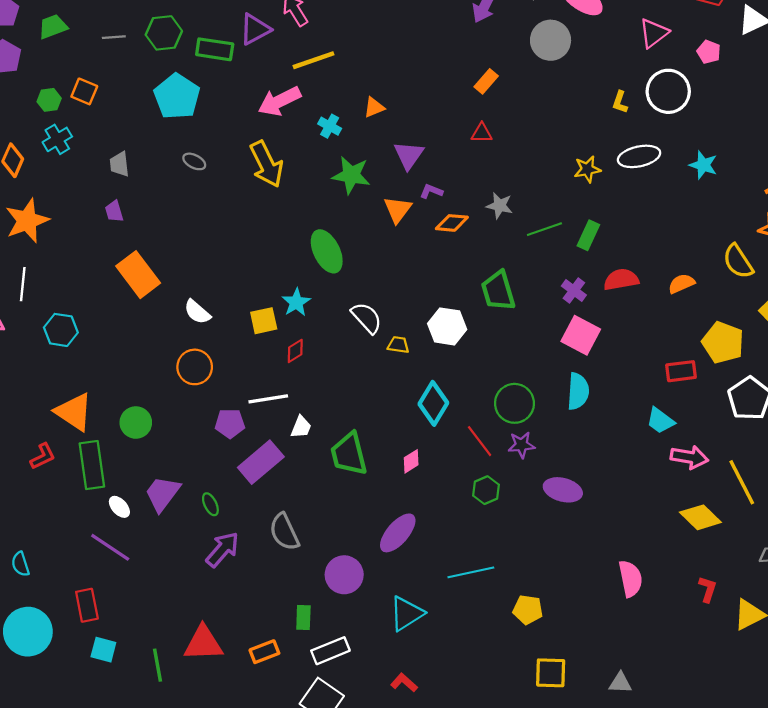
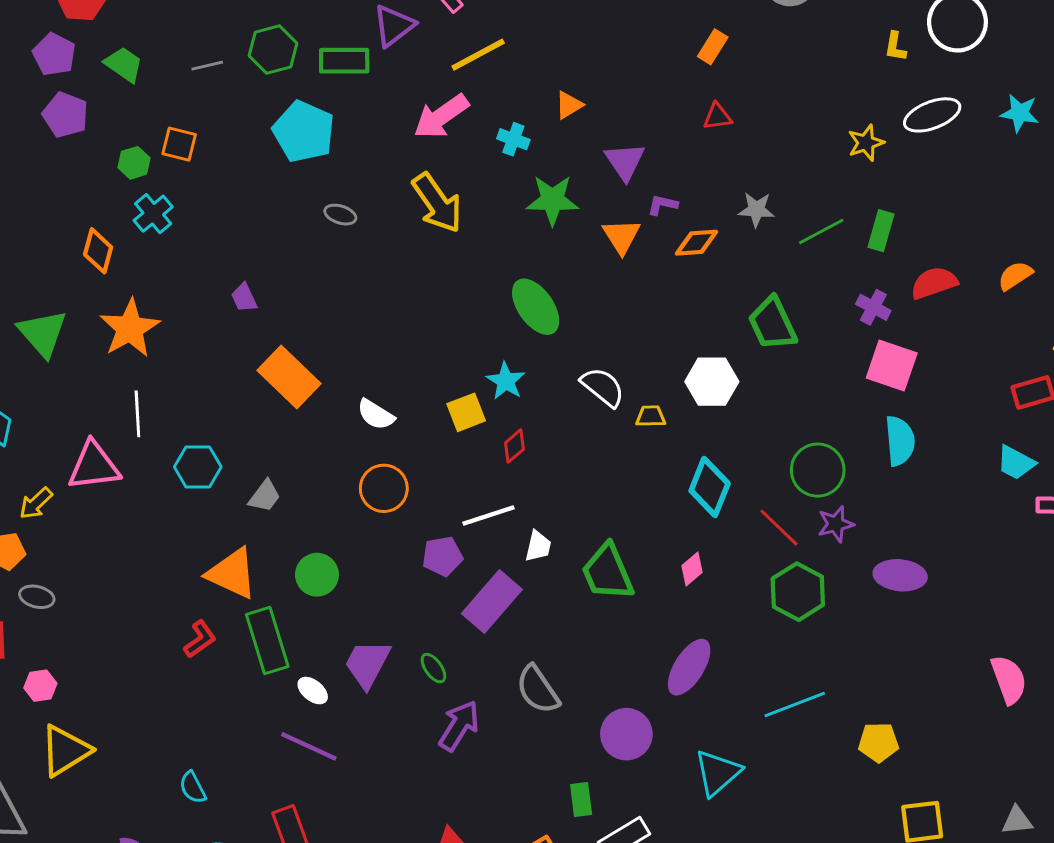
green trapezoid: (53, 27) -> (124, 64), turned 64
gray trapezoid: (119, 164) -> (265, 496), moved, turned -128
green hexagon: (486, 490) -> (798, 592), size x1.5

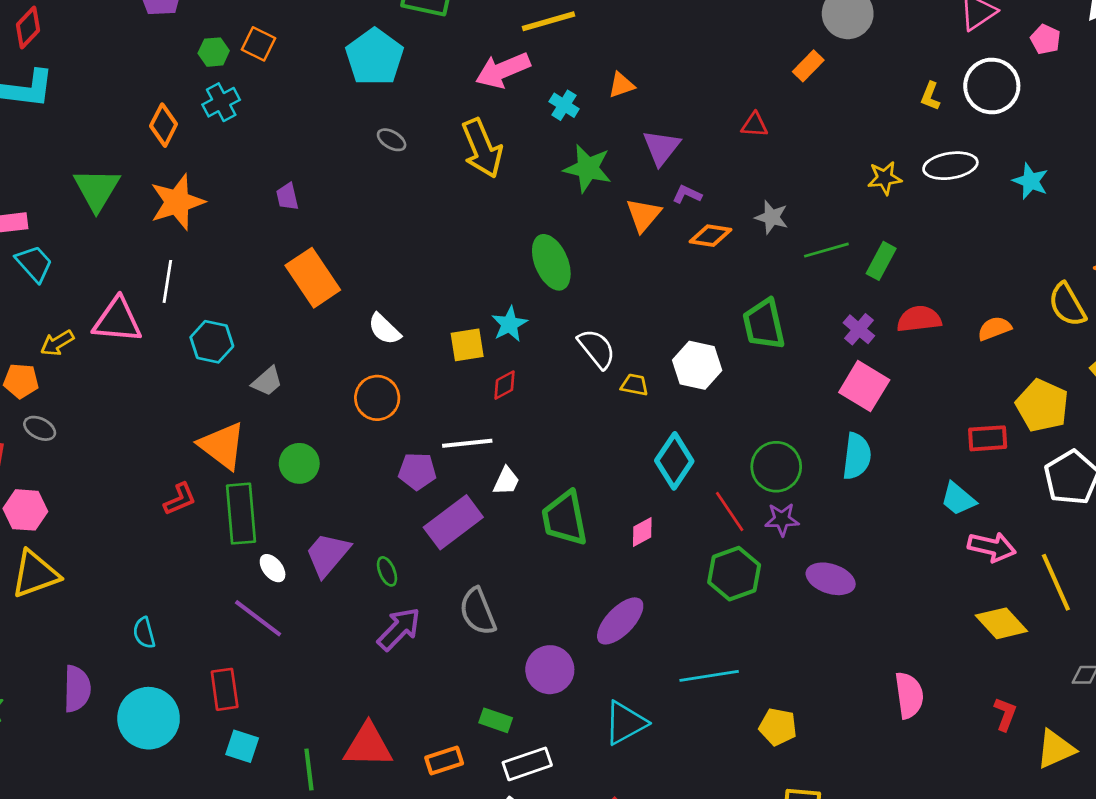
orange rectangle: (713, 47) -> (808, 66), moved
pink hexagon: (40, 686) -> (25, 510), size x1.4
green rectangle: (581, 800) -> (496, 720), turned -76

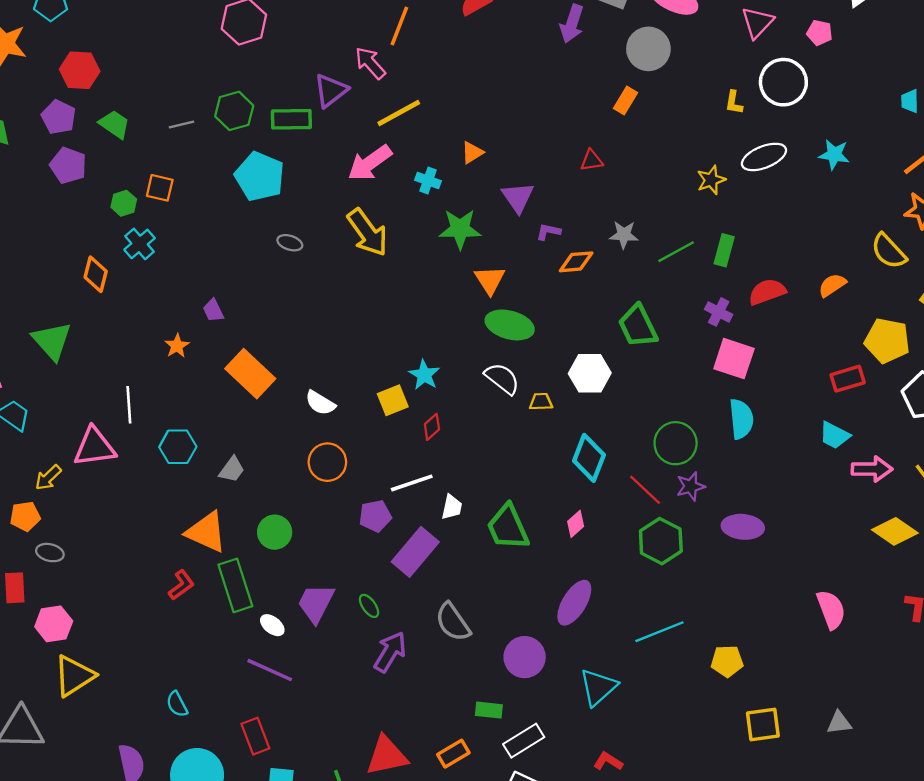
orange star: (177, 202) -> (177, 346), moved, size x0.5
orange triangle: (643, 215) -> (490, 280), moved
green ellipse: (551, 262) -> (510, 325), moved, turned -39

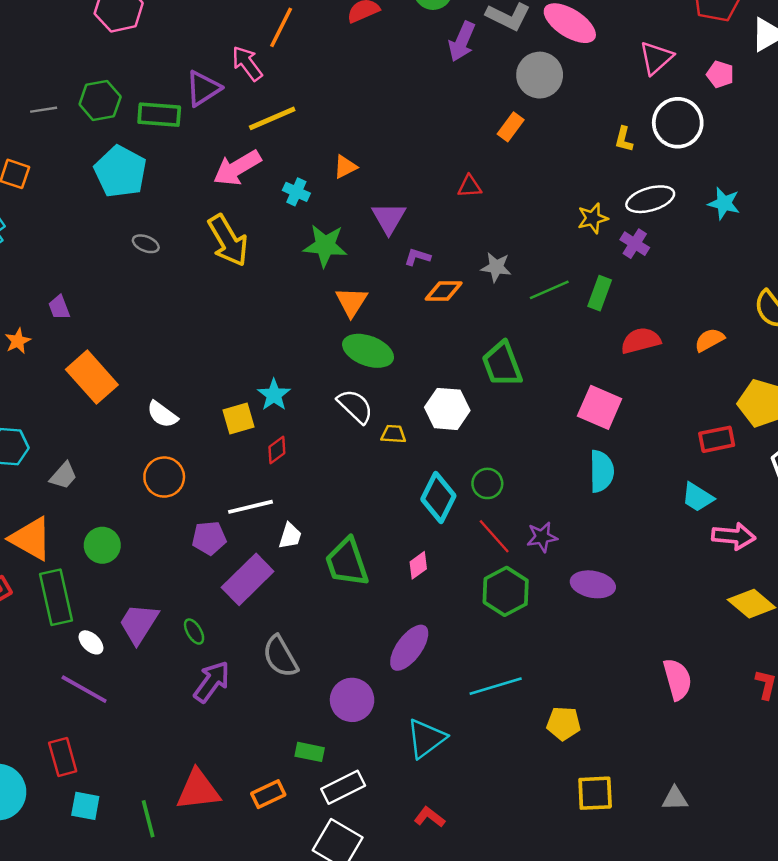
purple cross: (719, 312) -> (635, 244), moved
green circle: (676, 443) -> (487, 483), moved, size x0.7

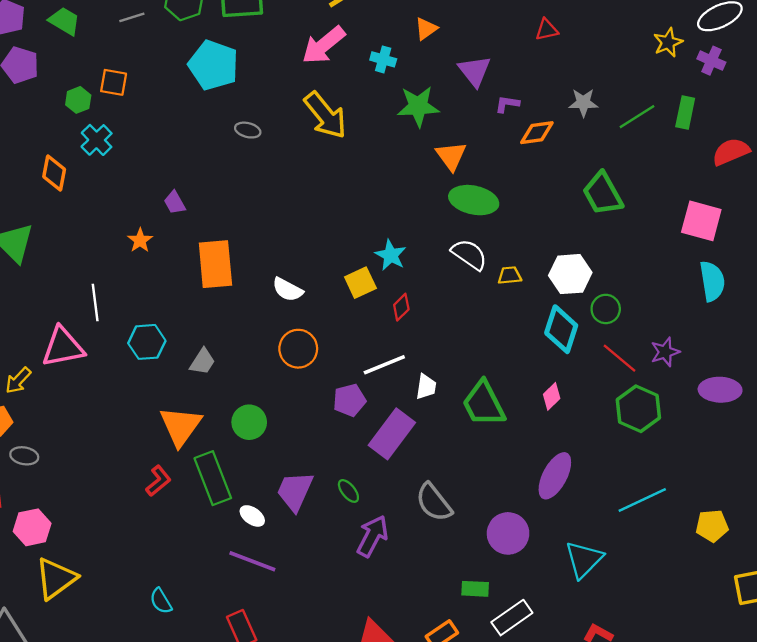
orange rectangle: (92, 377) -> (215, 264), turned 45
white hexagon: (447, 409) -> (570, 274), moved
orange triangle: (31, 539) -> (181, 426), turned 45

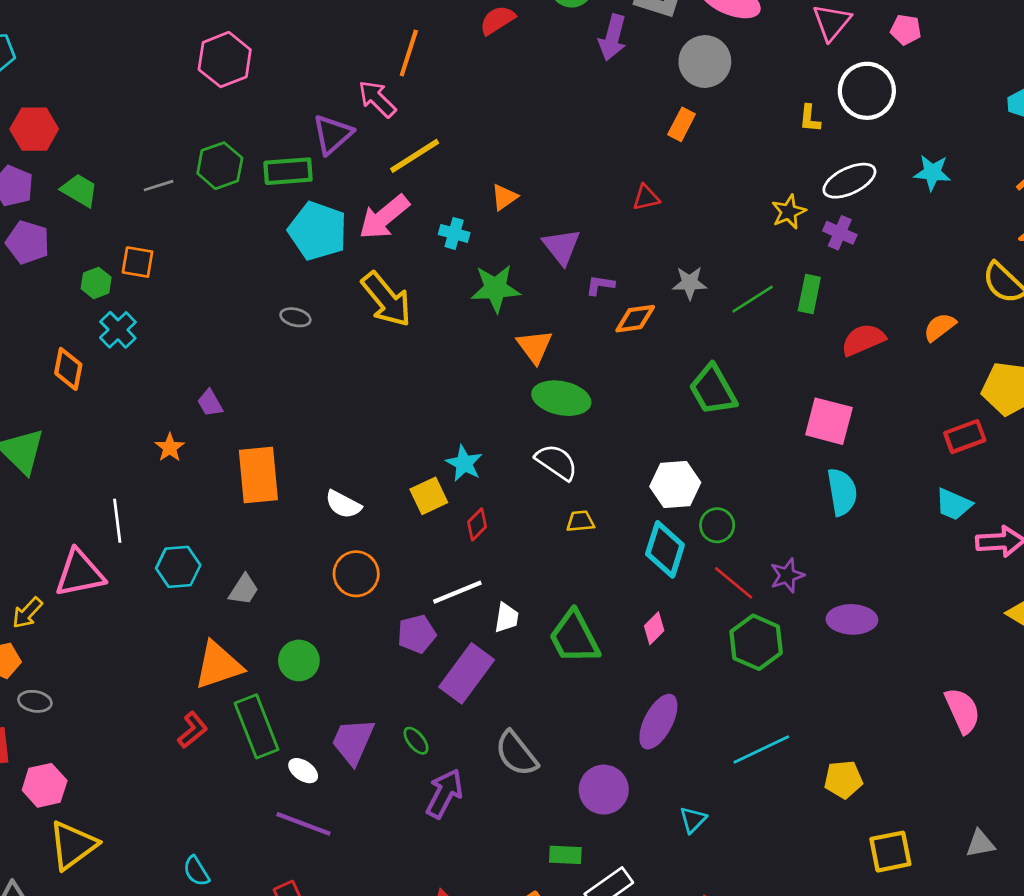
cyan pentagon: (213, 65) -> (318, 231), moved
yellow trapezoid: (510, 275) -> (580, 521), moved
orange triangle: (181, 426) -> (218, 665), turned 36
cyan triangle: (584, 559) -> (693, 820), size x0.6

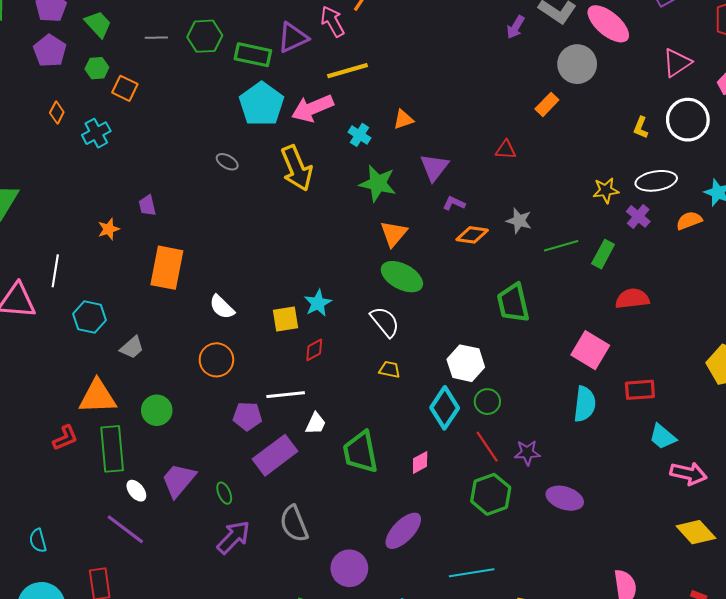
purple arrow: (612, 38) -> (516, 27), size x0.7
green hexagon: (96, 283) -> (97, 68), moved
orange semicircle: (940, 327) -> (689, 221), moved
orange diamond: (68, 369) -> (57, 113), moved, size x0.7
red rectangle: (965, 437) -> (640, 390), moved

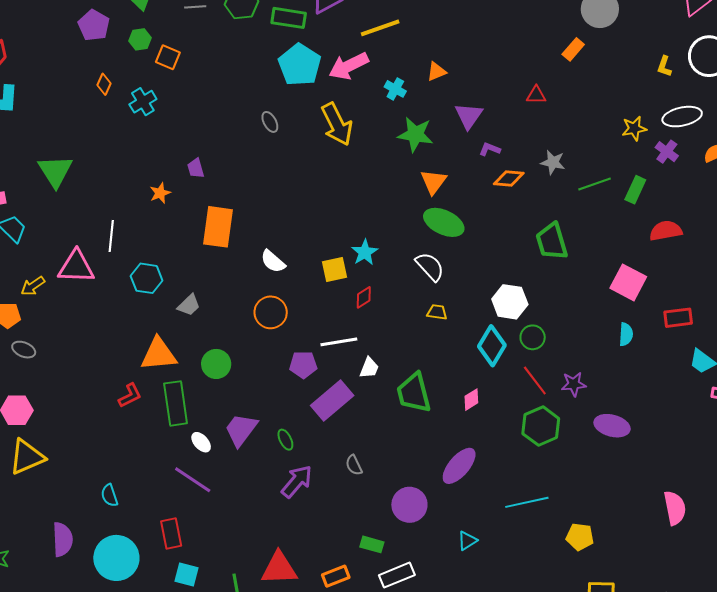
gray ellipse: (227, 162) -> (270, 122), turned 35
cyan semicircle: (585, 404) -> (626, 334), size x0.7
gray semicircle: (294, 524) -> (354, 465), size x0.6

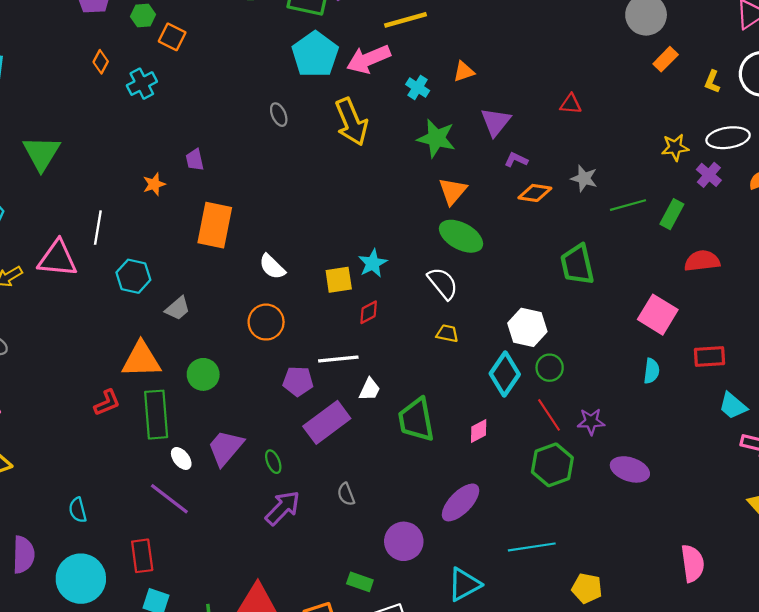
orange rectangle: (573, 49) -> (666, 59), moved
cyan triangle: (467, 541) -> (464, 584), size x1.6

